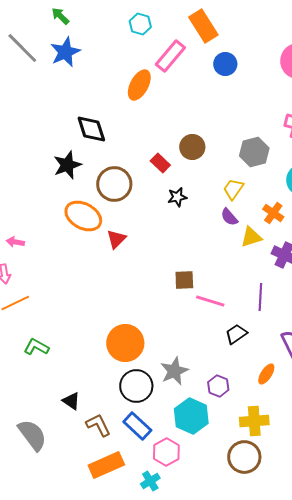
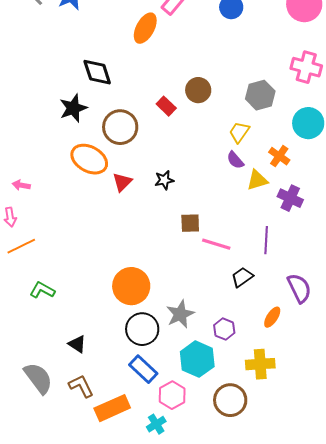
black star: (177, 197) -> (164, 180), moved
brown L-shape: (98, 425) -> (81, 386), moved
brown circle: (244, 457) -> (230, 400), moved

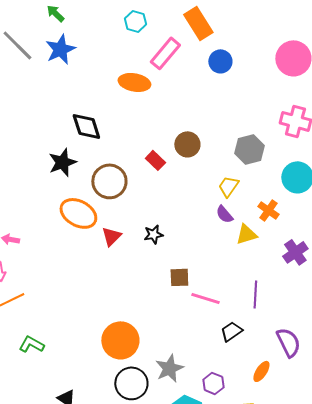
orange ellipse: (145, 28) -> (134, 82), turned 72
purple cross: (290, 198) -> (295, 252), moved, turned 30

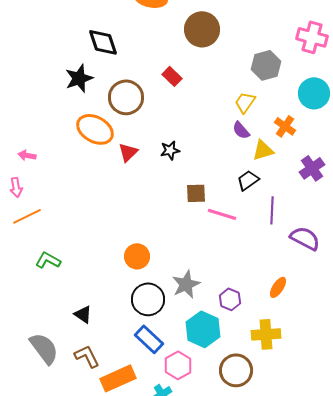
brown circle: (187, 144) -> (202, 29), moved, size x1.4
black trapezoid: (231, 331) -> (248, 180), moved
orange circle: (120, 340) -> (137, 256), size x0.7
purple semicircle: (288, 342) -> (305, 238), moved, turned -36

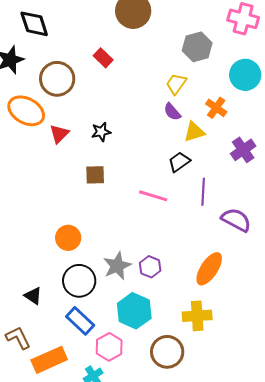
brown square: (196, 193) -> (95, 175), moved
orange ellipse: (278, 287) -> (209, 269), size x1.6
purple hexagon: (230, 299) -> (150, 267), moved
black triangle: (83, 314) -> (33, 296), moved

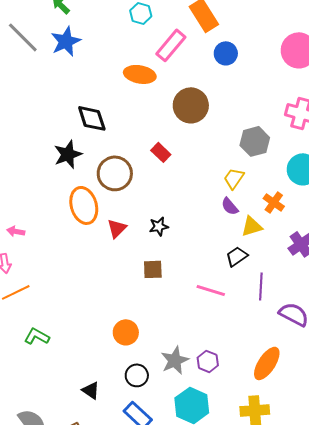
orange ellipse: (26, 111) -> (84, 205), turned 45
black circle: (79, 281) -> (137, 375), size x0.7

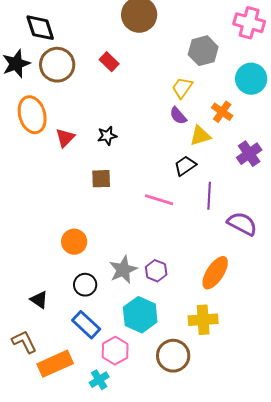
brown circle: (115, 173) -> (57, 65), moved

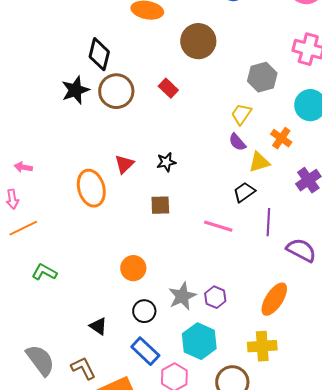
black diamond: (40, 28) -> (99, 54), turned 32
orange ellipse: (32, 115) -> (91, 188), moved

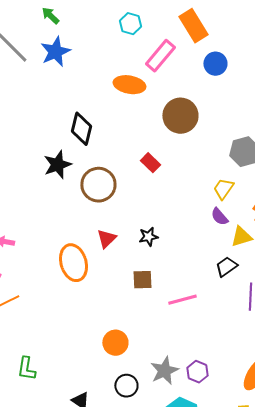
brown circle: (116, 91) -> (98, 185), moved
pink line: (218, 226) -> (182, 300), moved, turned -32
green L-shape: (44, 272) -> (26, 369), moved, turned -110

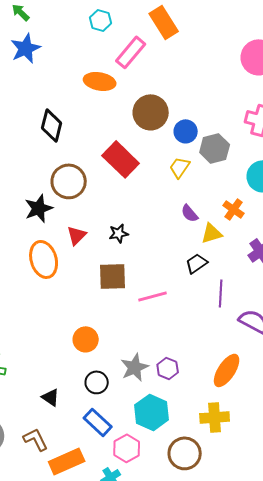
blue circle: (215, 64) -> (186, 131), moved
red rectangle: (150, 163) -> (121, 159), size x1.8
black star: (57, 165) -> (39, 208), moved
yellow trapezoid: (223, 189) -> (180, 167), moved
brown square: (142, 280) -> (113, 276), size x1.4

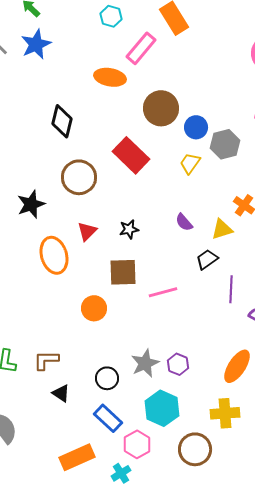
black star: (39, 208) -> (31, 204), moved
purple semicircle: (190, 213) -> (184, 222), moved
orange circle: (86, 339) -> (94, 308), moved
brown L-shape: (36, 439) -> (46, 360), moved, turned -64

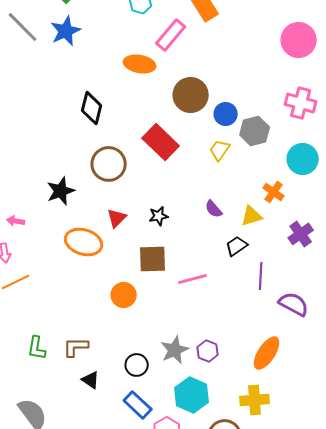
orange ellipse: (54, 255) -> (84, 242), turned -57

